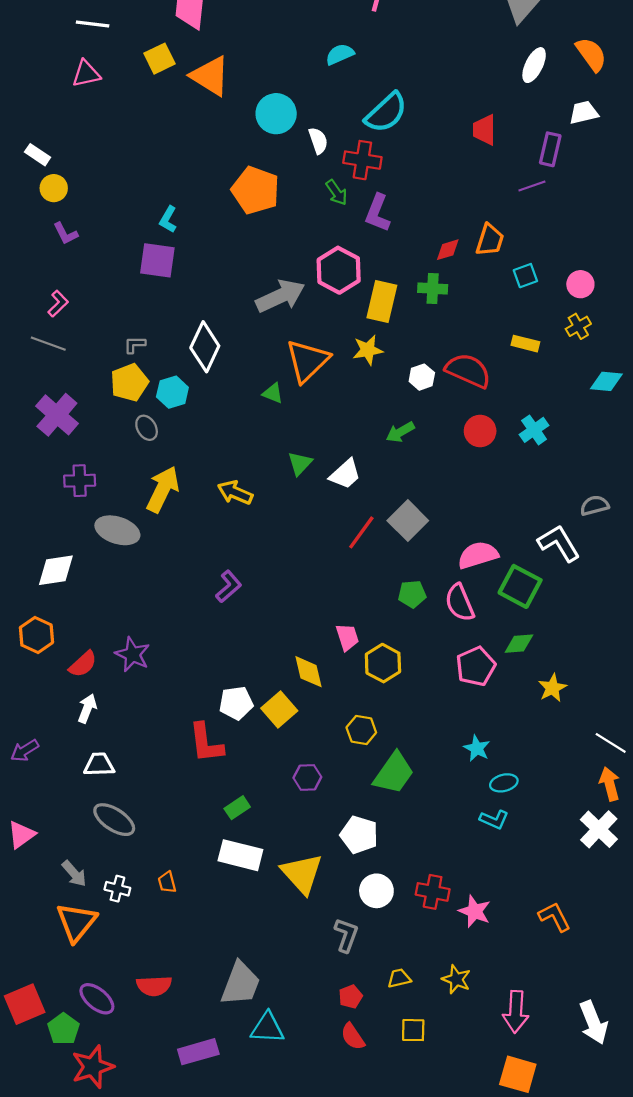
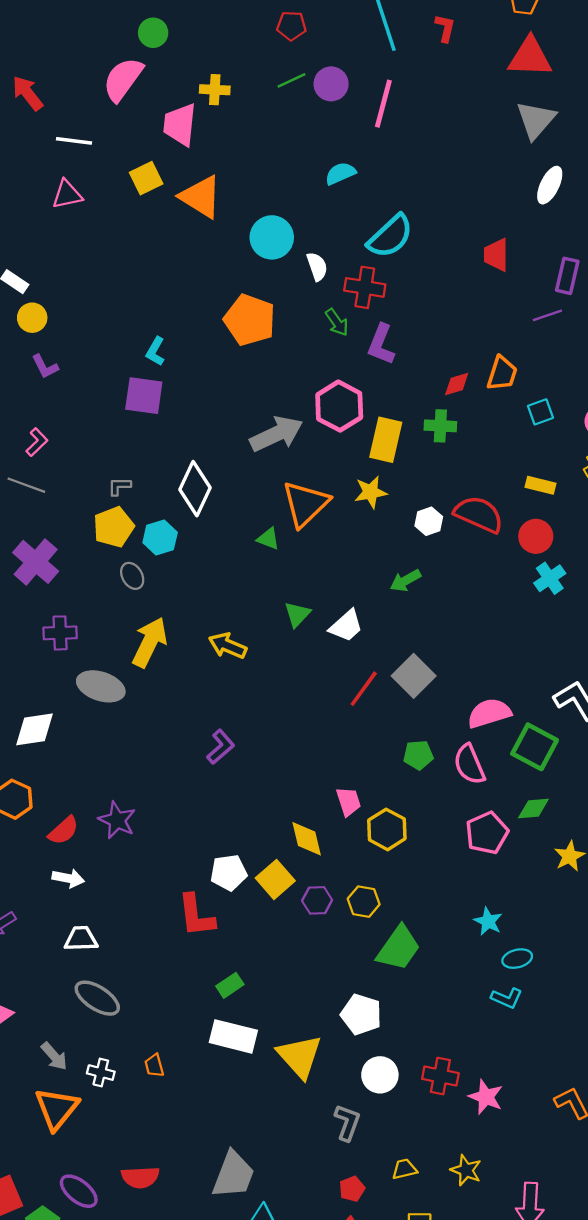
red circle: (480, 431) -> (536, 536), moved
white arrow: (87, 708) -> (68, 878), turned 80
purple hexagon: (307, 777) -> (317, 900), moved

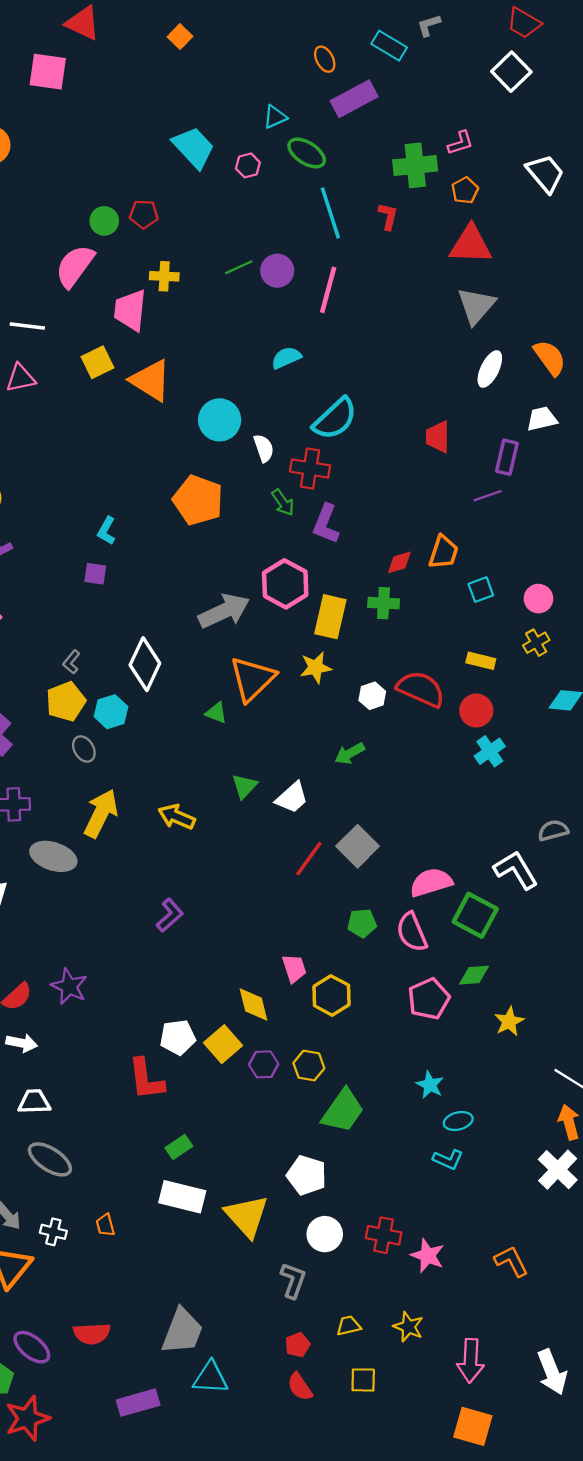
red pentagon: (292, 26) -> (144, 214), moved
purple square: (144, 396) -> (95, 574), size x0.6
gray L-shape: (119, 486) -> (71, 662), turned -50

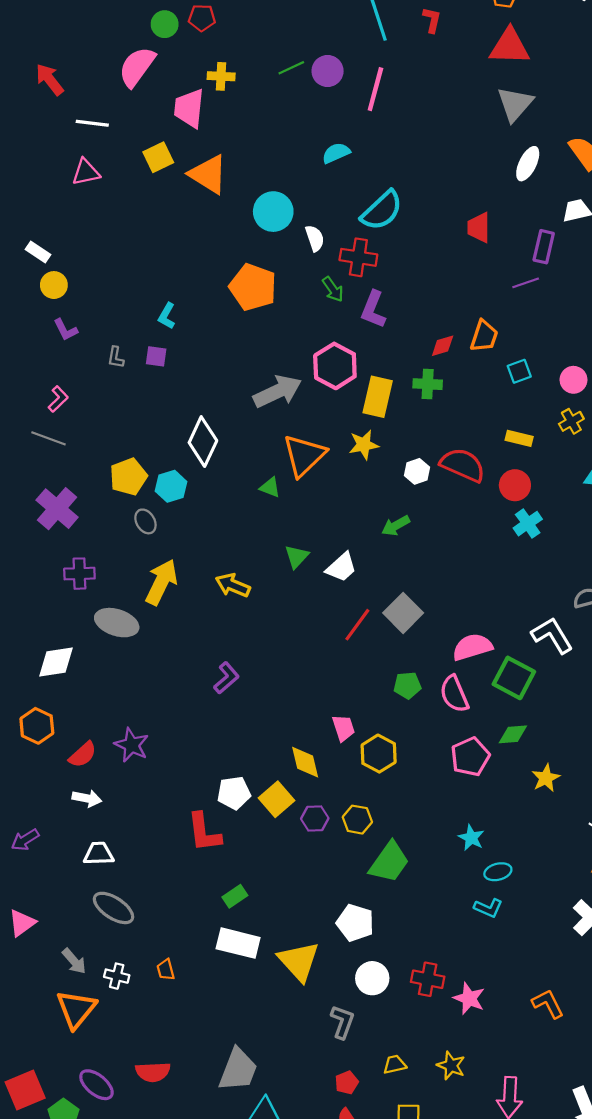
gray L-shape: (71, 662) -> (116, 357), moved, turned -30

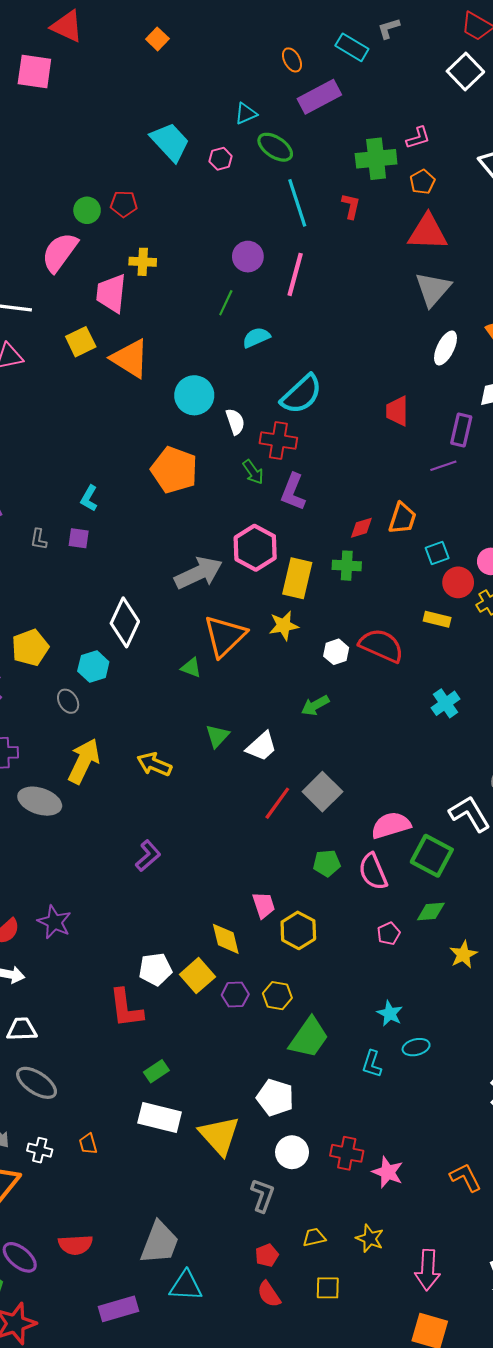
green line: (291, 68) -> (226, 303), moved, turned -40
yellow pentagon: (128, 477) -> (30, 648), moved
red circle: (515, 485) -> (458, 582), moved
pink pentagon: (470, 757) -> (389, 934), size x0.6
cyan L-shape: (488, 908) -> (372, 1064), moved, turned 84

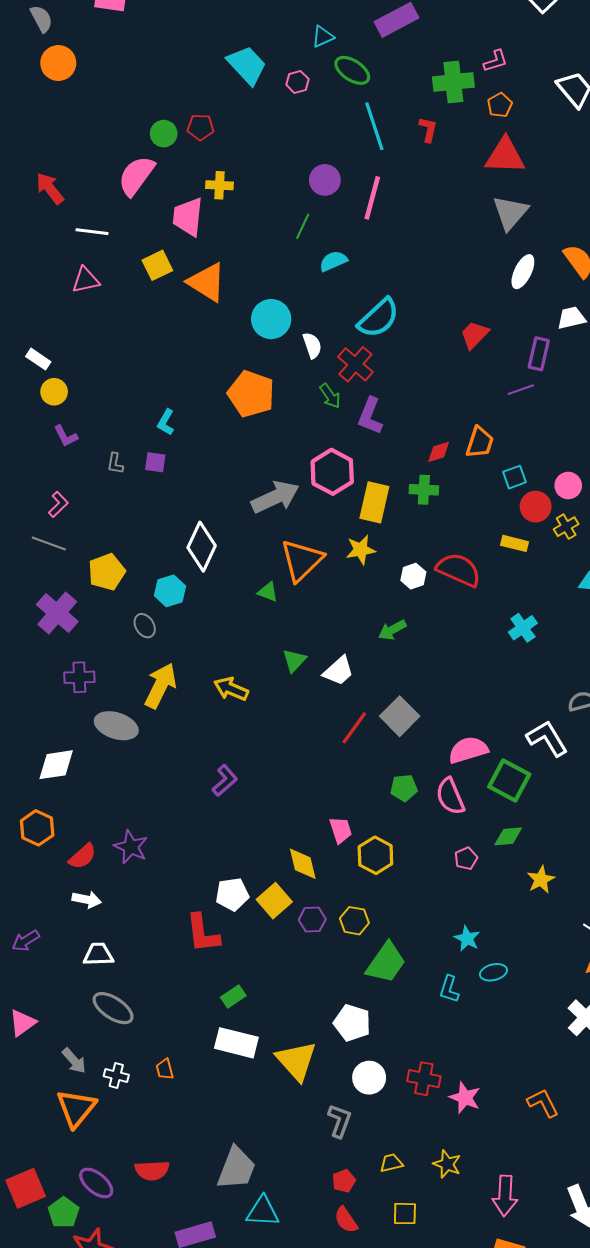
red trapezoid: (397, 411) -> (474, 335), turned 44
red cross: (278, 440) -> (355, 364), turned 32

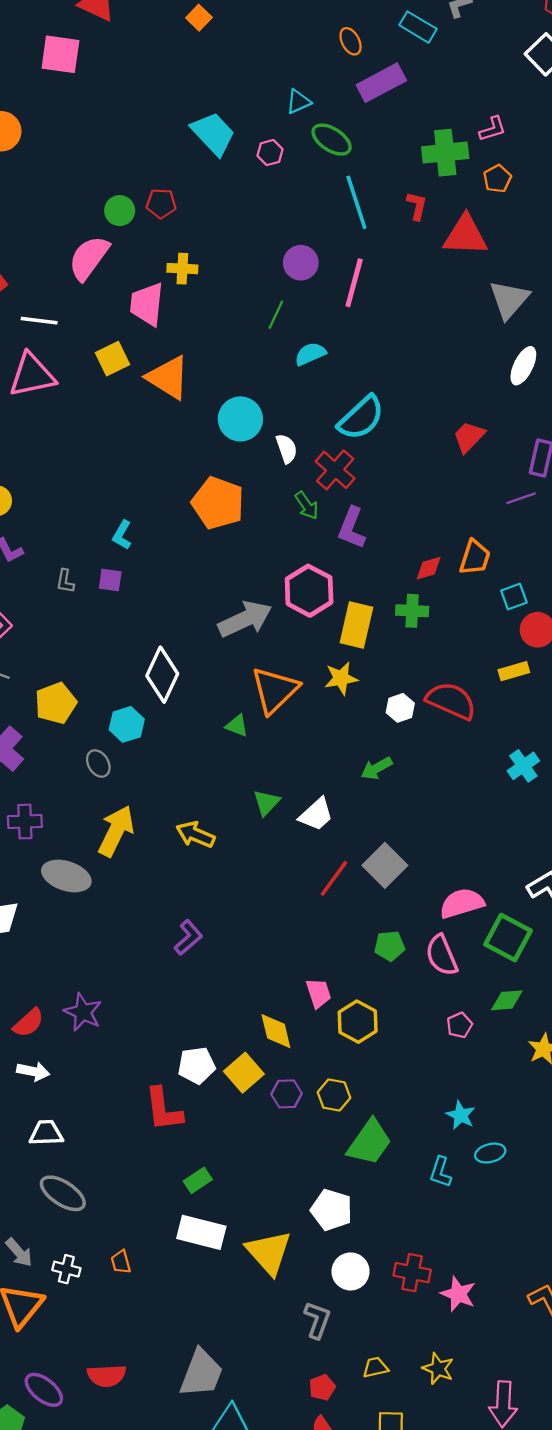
red triangle: (505, 156) -> (465, 235), moved
pink triangle: (86, 280) -> (32, 375), size x1.5
yellow rectangle: (514, 543) -> (514, 671), turned -30

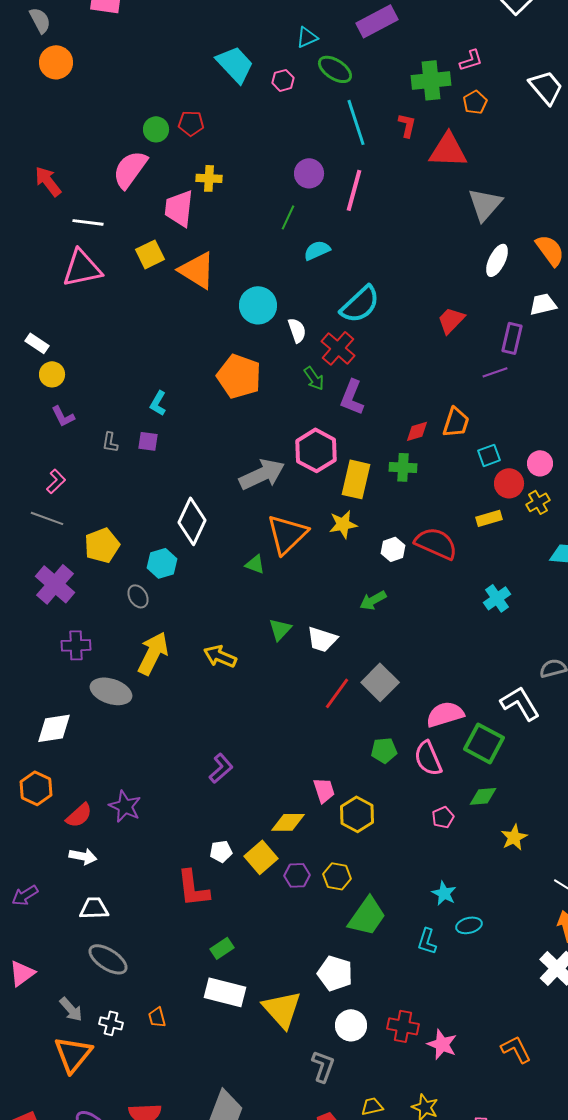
white trapezoid: (316, 814) -> (322, 639), turned 60
purple L-shape: (188, 938) -> (221, 768), moved
yellow diamond: (276, 1031) -> (288, 822), turned -76
white pentagon: (197, 1065) -> (221, 851), size x0.7

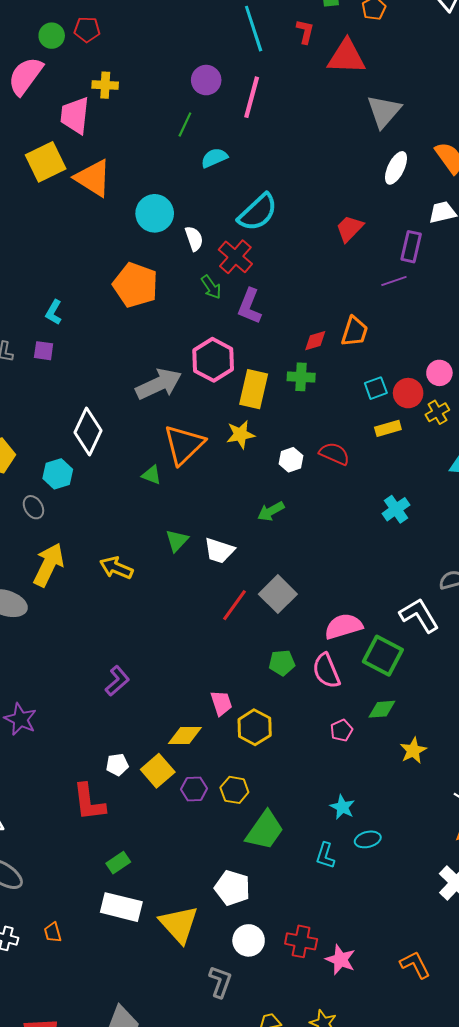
yellow square: (150, 254) -> (46, 162), size x1.4
cyan square: (489, 455) -> (376, 388), moved
red semicircle: (436, 543) -> (334, 454), size x0.7

